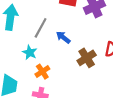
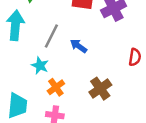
brown cross: (87, 58) -> (100, 89), moved

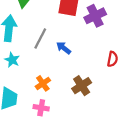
cyan star: (40, 66) -> (12, 60), moved

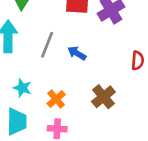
cyan star: (12, 60) -> (22, 88), moved

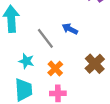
gray line: (47, 45) -> (45, 38), moved, turned -55

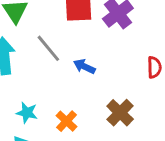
gray line: (45, 38) -> (48, 48), moved

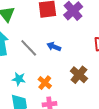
gray line: (48, 48) -> (29, 48), moved

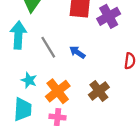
orange cross: (45, 83) -> (58, 91), size x1.5

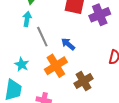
cyan arrow: (18, 35) -> (27, 19), moved, size x0.6
orange cross: (58, 91) -> (56, 66), moved

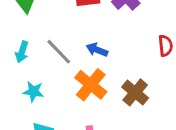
cyan arrow: (27, 19) -> (22, 52), moved, turned -152
cyan star: (22, 64) -> (33, 92), moved

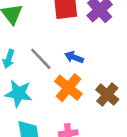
cyan star: (33, 92) -> (19, 93), size x1.5

